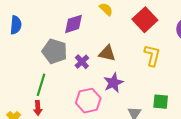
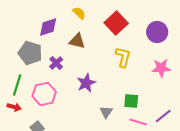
brown triangle: (107, 53) -> (77, 41), moved
pink hexagon: (88, 101) -> (44, 94), moved
red arrow: (38, 108) -> (14, 107), turned -72

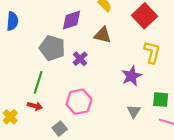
purple star: (86, 83) -> (132, 76), moved
pink hexagon: (44, 94) -> (79, 102), moved

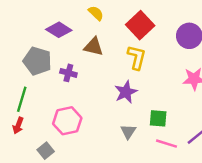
purple diamond: (71, 20) -> (59, 30), turned 50
yellow L-shape: (152, 52) -> (137, 57), moved
purple cross: (80, 59) -> (68, 73), turned -32
red arrow: (35, 106) -> (18, 126), turned 96

